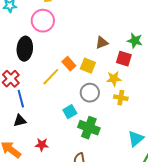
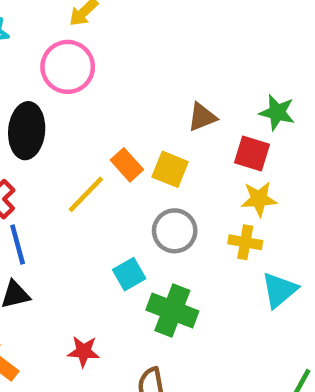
yellow star: (114, 79) -> (259, 199), moved
cyan triangle: (136, 139) -> (279, 290), moved
red star: (42, 145) -> (84, 352), moved

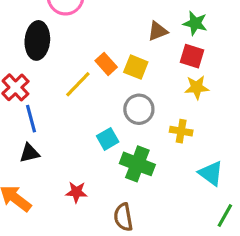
green star: (277, 112) -> (195, 23), moved
yellow cross: (245, 242) -> (181, 131), moved
cyan triangle: (279, 290) -> (211, 173), moved, turned -44

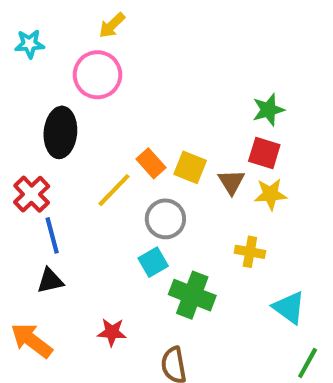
green star: (195, 23) -> (268, 110), turned -30
brown triangle: (158, 31) -> (231, 182), moved, turned -40
gray circle: (139, 109) -> (165, 219), moved

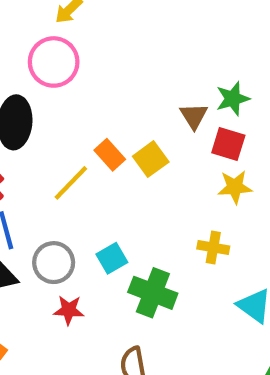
yellow square: (190, 167) -> (151, 159), turned 32
brown triangle: (231, 182) -> (194, 116), moved
gray circle: (165, 219) -> (54, 263), moved
red star: (112, 332) -> (69, 310), moved

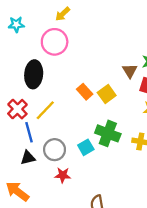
yellow line: (71, 183) -> (45, 110), moved
green cross: (153, 293) -> (108, 133), moved

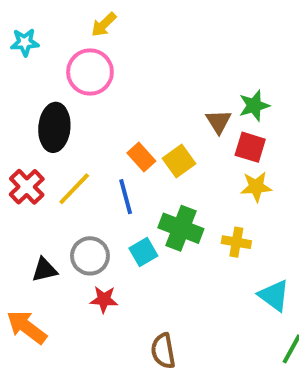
blue line: (29, 132) -> (126, 197), moved

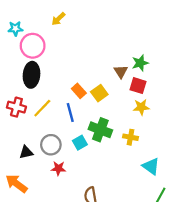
pink circle: (90, 72) -> (33, 46), moved
red cross: (27, 187) -> (16, 107), turned -30

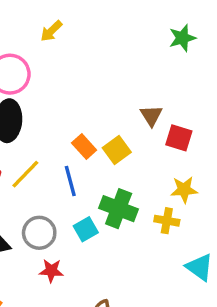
green star: (140, 63) -> (182, 38), moved
yellow star: (141, 107) -> (184, 190), moved

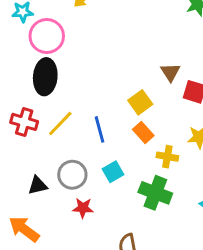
orange rectangle: (84, 147) -> (143, 133), moved
green cross: (119, 209) -> (155, 193), moved
yellow cross: (167, 221) -> (167, 157), moved

